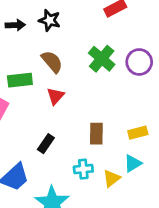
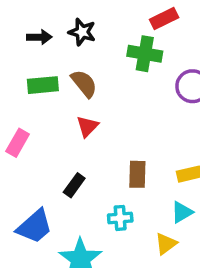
green cross: (102, 59) -> (145, 54), moved, turned -32
green rectangle: (20, 80) -> (43, 85), moved
yellow triangle: (112, 178) -> (166, 244), moved

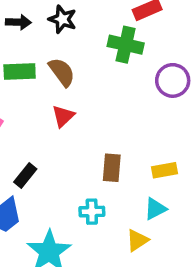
black rectangle: (74, 185) -> (25, 176), moved

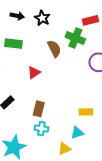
brown semicircle: (62, 72) -> (54, 49), moved
brown rectangle: (112, 168) -> (39, 109), moved

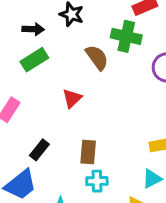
black arrow: (17, 16) -> (33, 29), moved
green rectangle: (13, 44) -> (34, 60), turned -30

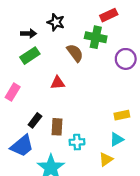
red triangle: (72, 98) -> (58, 83), turned 40
brown rectangle: (88, 152) -> (57, 127), moved

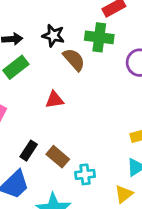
black star: (56, 22) -> (53, 36), moved
brown rectangle: (57, 127) -> (58, 157), turned -49

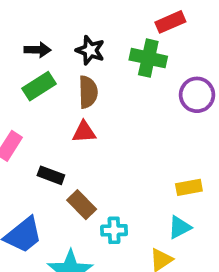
brown semicircle: (74, 60) -> (88, 92), moved, turned 35
black rectangle: (29, 151) -> (51, 175), moved, turned 72

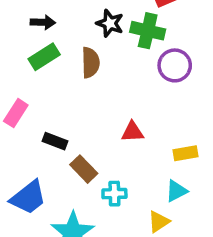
black star: (90, 50) -> (110, 23), moved
purple circle: (197, 95) -> (175, 65), moved
red triangle: (84, 132) -> (132, 132), moved

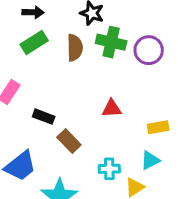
green cross: (148, 31) -> (111, 42), moved
cyan cross: (114, 194) -> (109, 169), moved

